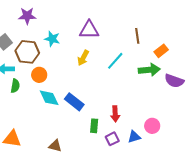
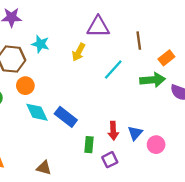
purple triangle: (89, 30) -> (98, 27), moved
yellow arrow: (83, 58) -> (79, 52), moved
blue triangle: (134, 137) -> (135, 133), moved, turned -32

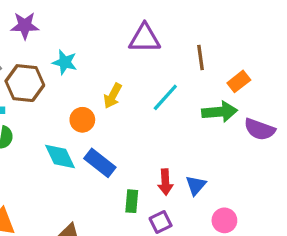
yellow arrow: (79, 52) -> (113, 96), moved
orange circle: (25, 86) -> (82, 120), moved
pink circle: (156, 145) -> (224, 220), moved

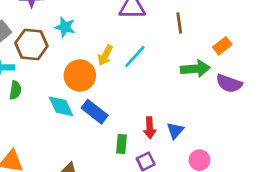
orange rectangle: (239, 81) -> (222, 46), moved
cyan line: (165, 97) -> (135, 57), moved
orange circle: (82, 120) -> (80, 75), size x1.5

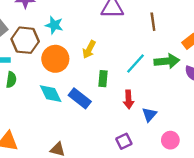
cyan line: (135, 57) -> (135, 63), moved
orange circle: (80, 75) -> (55, 59), moved
red arrow: (150, 128) -> (129, 99), moved
green rectangle: (121, 144) -> (103, 79), moved

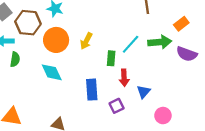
yellow arrow: (89, 50) -> (86, 41), moved
green rectangle: (103, 79) -> (111, 58), moved
blue rectangle: (80, 98) -> (92, 90), moved, turned 48
purple square: (124, 141) -> (117, 106), moved

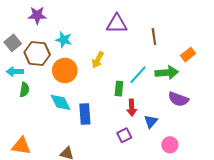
yellow arrow: (86, 41) -> (98, 60), moved
purple semicircle: (187, 54) -> (178, 99), moved
blue rectangle: (92, 90) -> (85, 114), moved

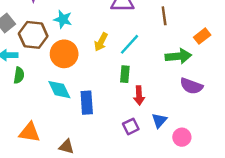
cyan line: (138, 75) -> (130, 44), moved
blue triangle: (151, 121) -> (159, 120), moved
orange triangle: (21, 146) -> (30, 132), moved

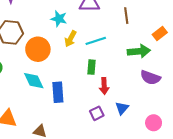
cyan star: (63, 19) -> (59, 19), moved
cyan line: (130, 44) -> (96, 41), turned 30
pink circle: (182, 137) -> (154, 123), moved

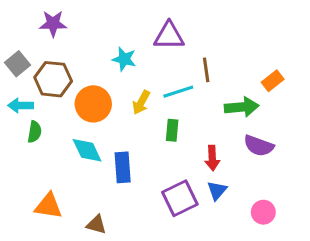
brown line: (126, 16) -> (206, 70), moved
yellow arrow: (70, 39) -> (141, 102), moved
red arrow: (104, 86) -> (212, 158), moved
purple square: (97, 113) -> (180, 198), size x1.6

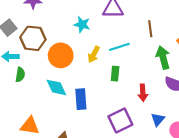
brown line: (206, 70) -> (150, 29), moved
green arrow: (242, 107) -> (163, 58), turned -100
blue triangle: (217, 191) -> (158, 119), moved

